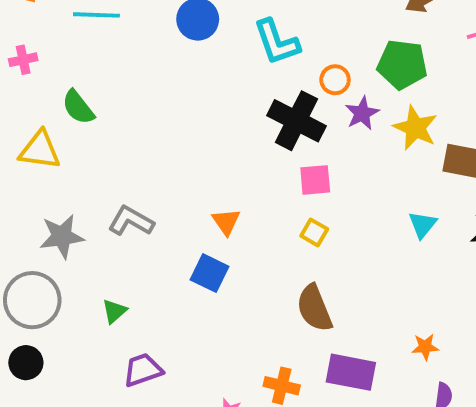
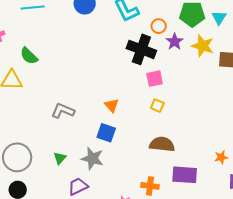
cyan triangle: (423, 225) -> (219, 18), moved
gray star: (62, 236) -> (92, 158), moved, turned 30
brown semicircle: (314, 308) -> (162, 144), turned 125

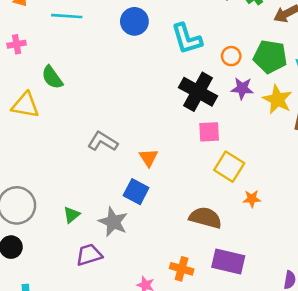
orange circle: (159, 26) -> (231, 56), moved
purple star: (175, 42) -> (242, 88), turned 30
yellow square: (157, 106) -> (229, 167), moved, size x1.6
gray L-shape: (63, 111) -> (103, 141), moved
orange star: (221, 157) -> (252, 199), moved

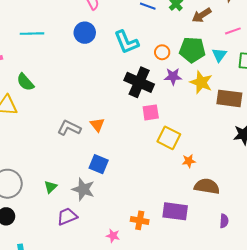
orange triangle: (148, 158) -> (97, 125), moved
brown semicircle: (205, 218) -> (207, 186), moved

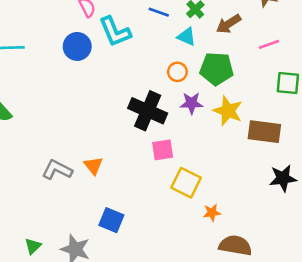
cyan L-shape: (126, 42) -> (115, 32), moved
cyan triangle: (219, 55) -> (187, 37), moved, turned -42
blue square: (99, 164) -> (111, 220), moved

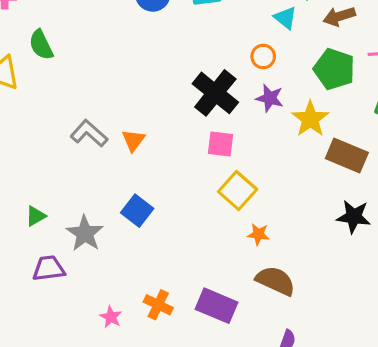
green pentagon: (217, 69) -> (334, 69), moved

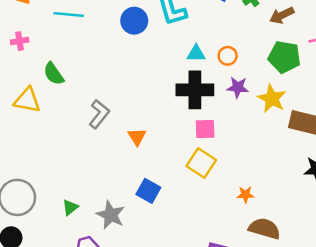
cyan triangle: (285, 18) -> (196, 53), moved, turned -30
black cross: (215, 93) -> (195, 90), turned -30
gray L-shape: (89, 133) -> (99, 114), moved, turned 96
yellow square: (238, 190) -> (201, 163), moved

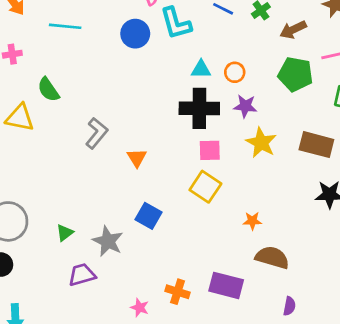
yellow star: (272, 99) -> (261, 143), moved

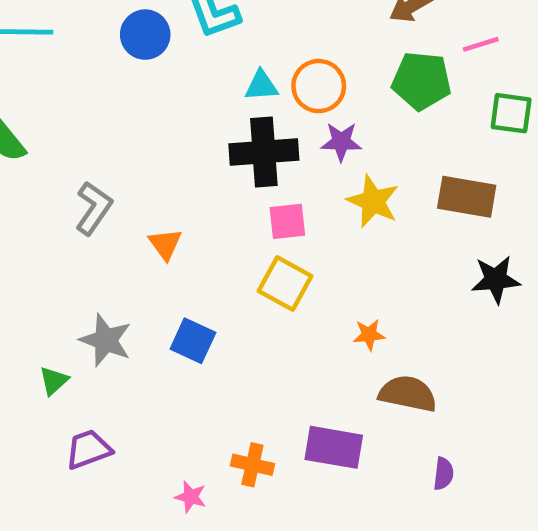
orange circle: (235, 72) -> (319, 86), size x1.5
gray star: (108, 241) -> (106, 340), moved

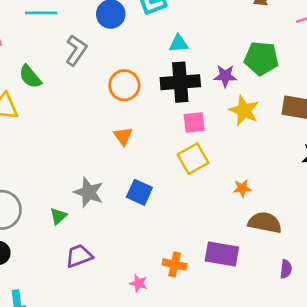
green pentagon: (422, 81) -> (261, 58), moved
orange circle: (319, 86) -> (124, 85), moved
gray L-shape: (94, 208) -> (76, 50), moved
yellow square: (285, 283) -> (193, 159), turned 32

